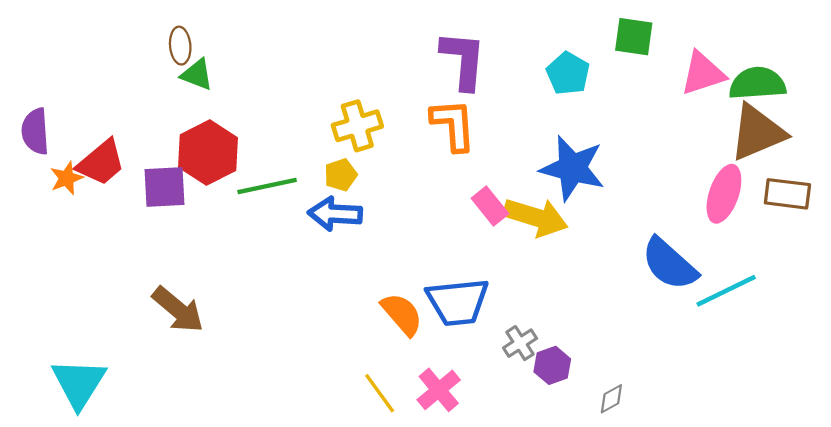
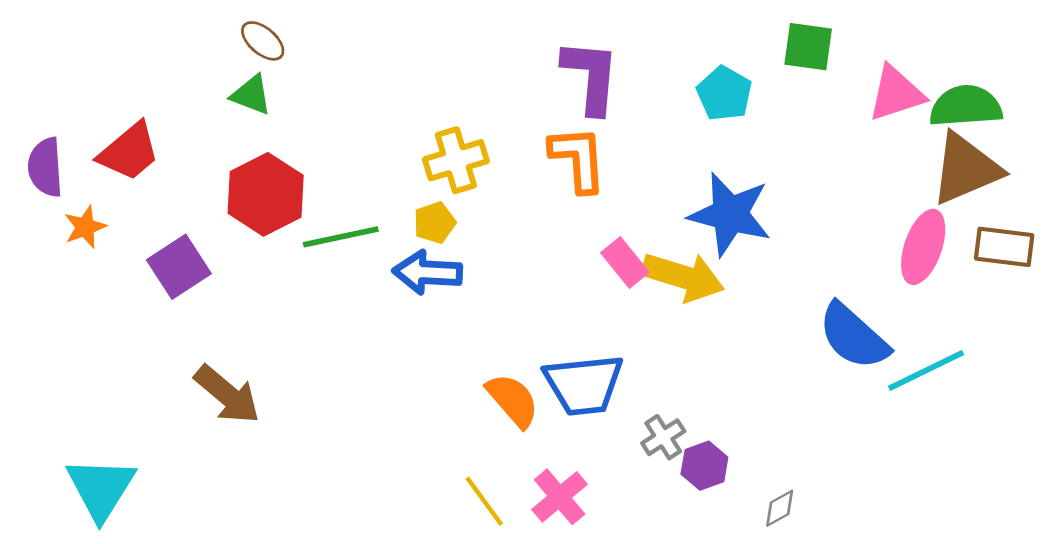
brown ellipse: (180, 46) -> (263, 41), moved, turned -45
red trapezoid: (101, 163) -> (129, 152), moved
purple square: (165, 187) -> (179, 267), moved, turned -30

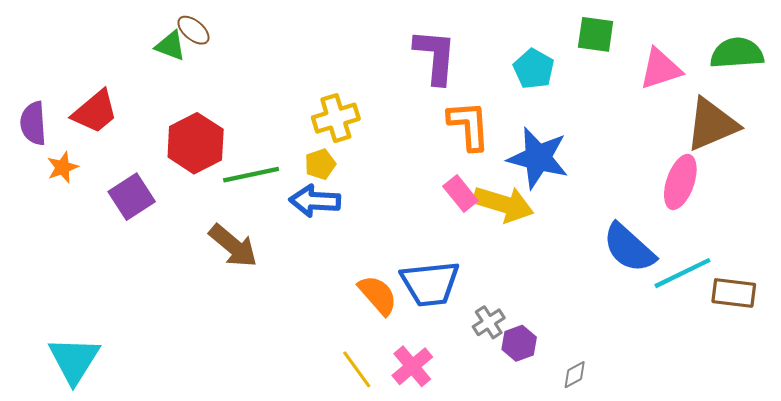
green triangle: (251, 95) -> (170, 46), moved
green semicircle: (966, 106) -> (737, 53), moved
orange L-shape: (578, 159) -> (469, 125), moved
brown rectangle: (1004, 247) -> (734, 293), moved
brown arrow: (227, 395) -> (233, 246), moved

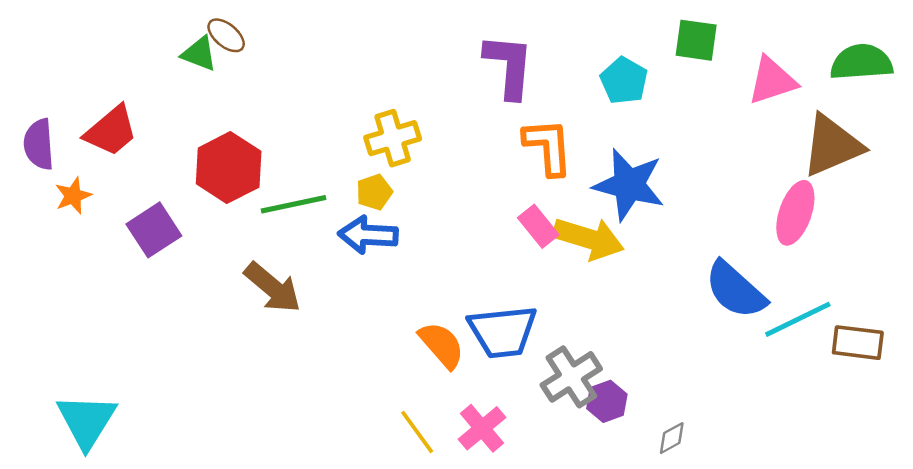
gray cross: (489, 322) -> (571, 377), size x1.6

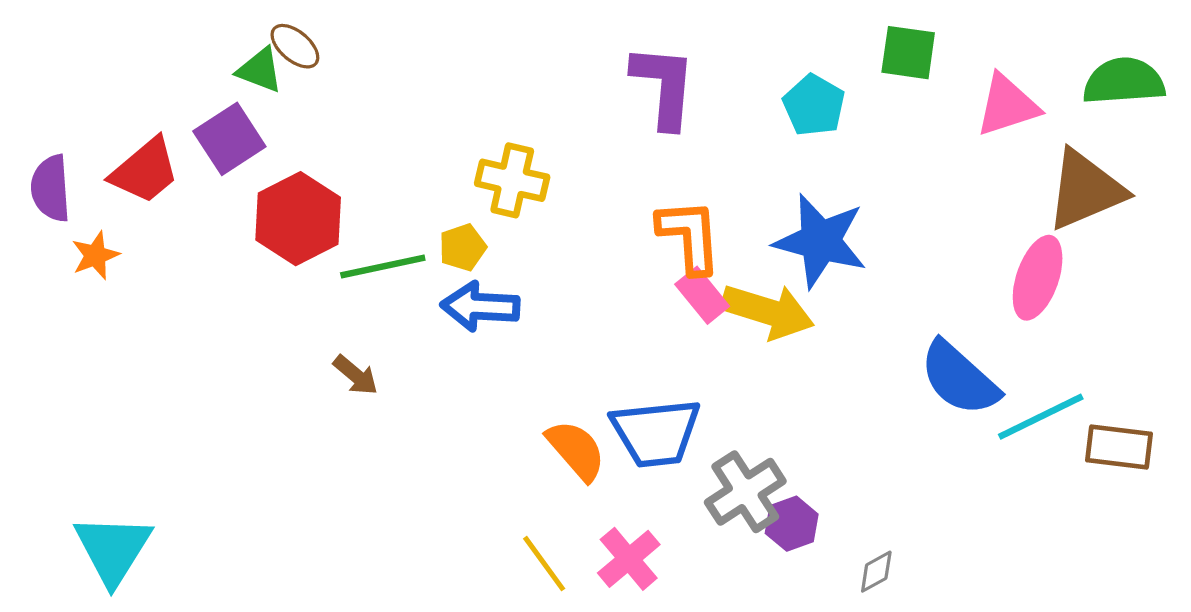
yellow cross: (393, 138) -> (512, 180), turned 30
orange L-shape: (548, 147) -> (689, 236), moved
yellow pentagon: (374, 192) -> (463, 247), moved
purple square: (154, 230) -> (229, 139), moved
brown arrow: (273, 288) -> (356, 375), size x0.6

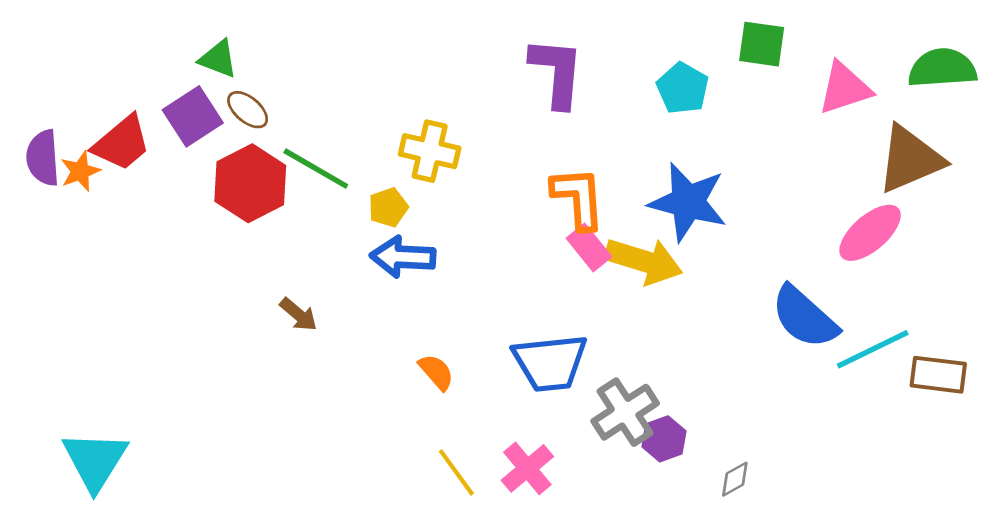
brown ellipse: (295, 46) -> (248, 110), moved
orange star: (95, 255) -> (80, 171), moved
green line: (383, 267) -> (316, 169), moved, turned 42
pink ellipse: (1038, 278) -> (870, 233), turned 30
orange semicircle: (576, 450) -> (436, 372), moved, size x0.7

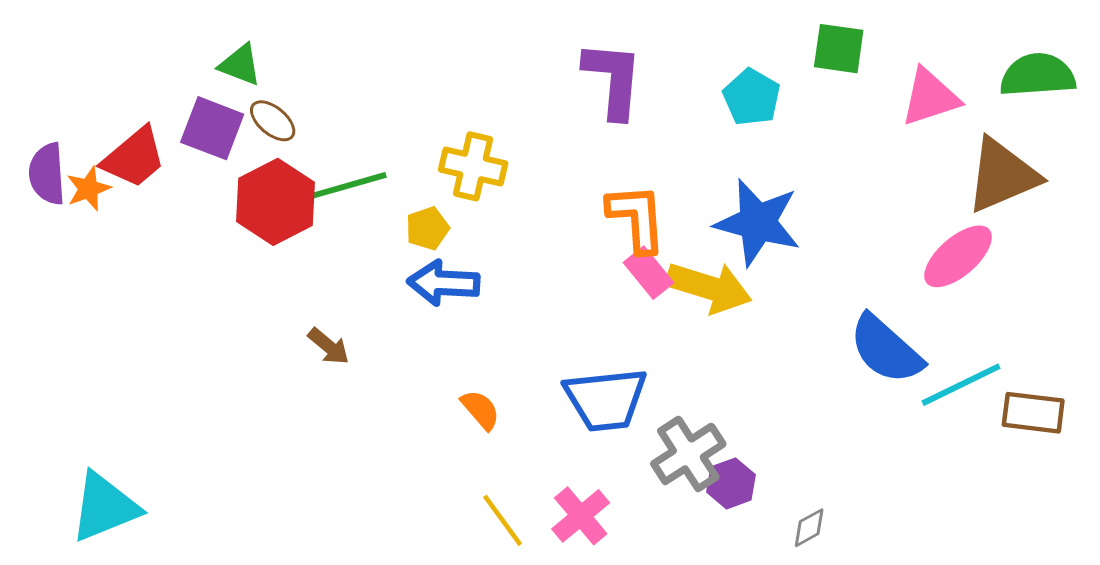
purple square: (193, 116) -> (212, 128), turned -36
green line: (316, 169) -> (348, 186), turned -46
cyan triangle: (95, 460) -> (105, 507), turned 36

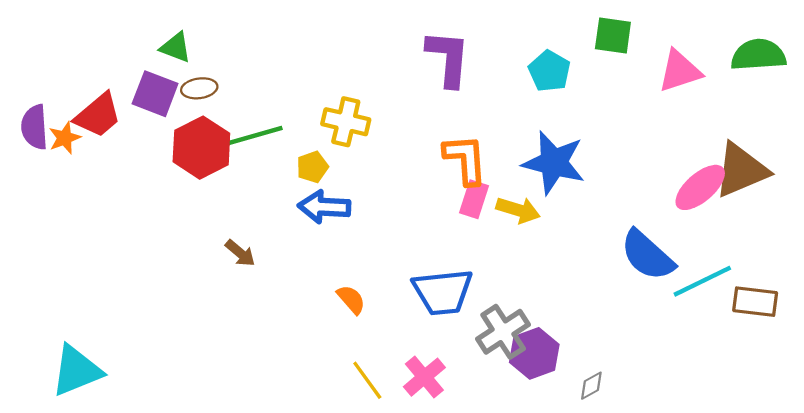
brown ellipse: (273, 121) -> (199, 88), turned -48
brown triangle: (1002, 175) -> (741, 170), moved
pink rectangle: (648, 273) -> (474, 199), turned 57
yellow arrow: (709, 287) -> (518, 210), size x0.7
purple hexagon: (731, 483) -> (534, 353), size x1.4

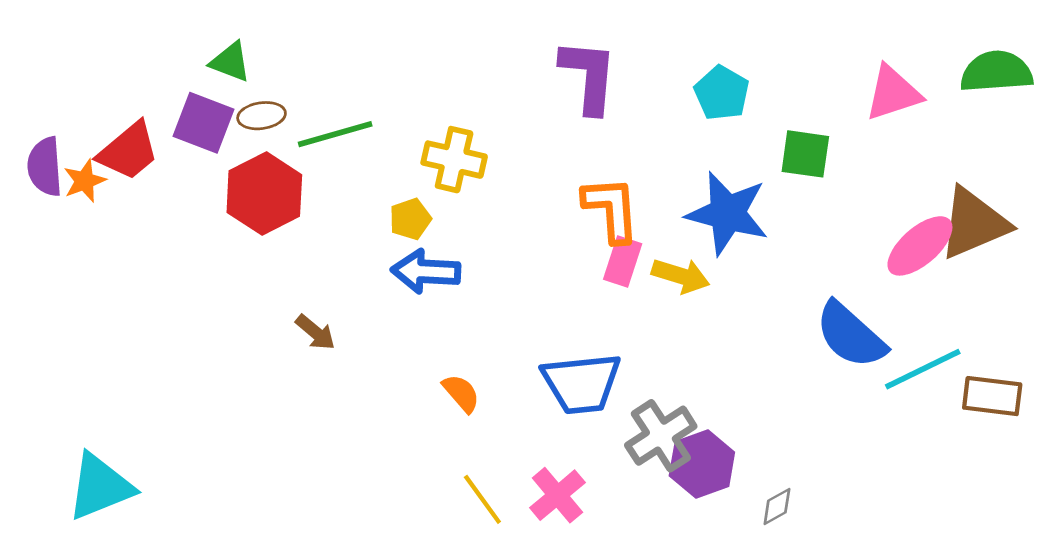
green square: (613, 36) -> (805, 154), moved
green line: (254, 136) -> (335, 134), moved

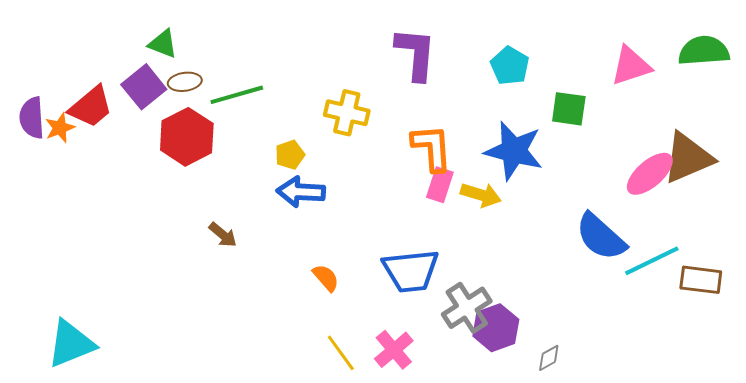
purple square: (203, 123) -> (144, 87), turned 30
yellow cross: (454, 160) -> (347, 113), moved

